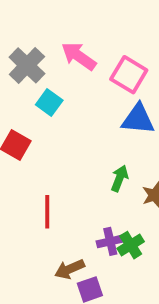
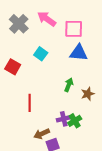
pink square: (129, 75) -> (74, 29), turned -30
cyan square: (49, 102) -> (41, 54), moved

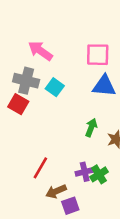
pink arrow: (47, 19) -> (40, 51), moved
gray cross: (19, 24) -> (26, 81), moved, turned -30
red line: (30, 103) -> (40, 168), moved, turned 30

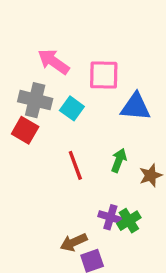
pink square: (98, 55) -> (104, 75), moved
red line: (40, 168) -> (75, 165), moved, turned -50
purple cross: (85, 172) -> (110, 217), turned 30

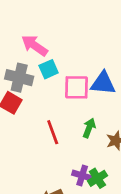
pink square: (104, 75) -> (76, 87), moved
cyan square: (72, 108) -> (49, 69), moved, turned 30

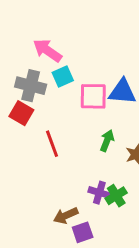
red line: (53, 132) -> (52, 144), moved

